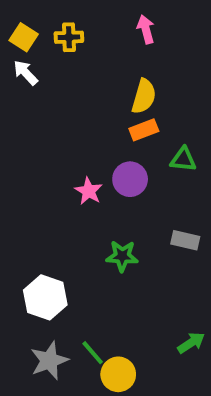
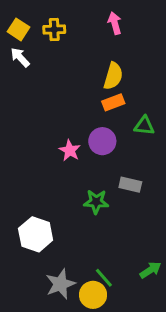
gray rectangle: (185, 240) -> (130, 185), moved
green line: (93, 353) -> (104, 278), moved
gray star: (49, 361) -> (60, 284), moved

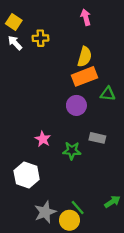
yellow cross: (54, 29) -> (40, 38), moved
orange rectangle: (113, 102) -> (85, 76), size x1.5
pink star: (70, 150) -> (43, 139), moved

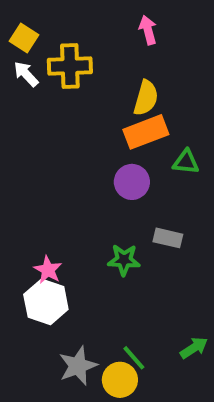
yellow cross: (40, 38) -> (70, 66), size x1.5
pink star: (43, 139) -> (48, 270), moved

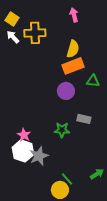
gray star: (78, 366) -> (39, 156), moved

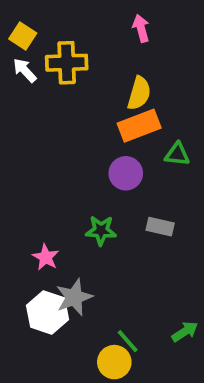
green star: (62, 130) -> (101, 230), moved
white hexagon: (23, 151) -> (48, 312), moved

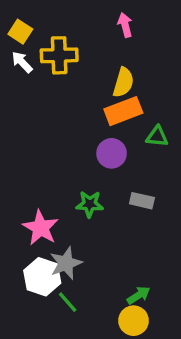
pink star: (46, 257) -> (41, 228), size x1.5
green arrow: (185, 332) -> (139, 295), moved
green line: (128, 341) -> (68, 302), moved
yellow circle: (114, 362) -> (134, 321), moved

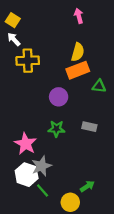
yellow cross: (59, 55) -> (28, 61), moved
purple circle: (112, 153) -> (59, 97), moved
yellow circle: (134, 321) -> (70, 202), moved

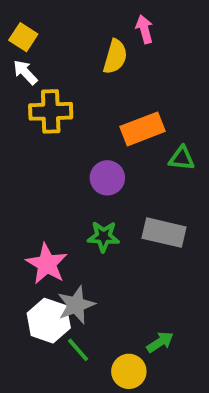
yellow semicircle: (78, 52) -> (115, 57), moved
gray rectangle: (89, 127) -> (164, 233), size x1.5

